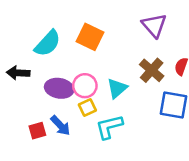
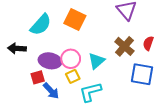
red square: (37, 131) -> (38, 77), moved

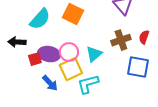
brown cross: (124, 46) -> (121, 40), turned 30
yellow square: (73, 76) -> (71, 69), size x1.6
red square: (38, 77) -> (35, 59), moved

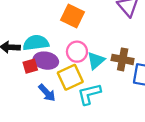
cyan semicircle: (40, 19) -> (36, 43), moved, turned -140
brown cross: (121, 40) -> (123, 59), moved, turned 30
pink circle: (69, 52) -> (77, 52), moved

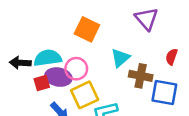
pink circle: (77, 52) -> (76, 69), moved
cyan triangle: (96, 61) -> (120, 58), moved

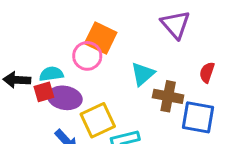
cyan semicircle: (48, 58) -> (51, 74), size x0.7
pink circle: (76, 69) -> (87, 56), moved
red square: (42, 83) -> (44, 92), moved

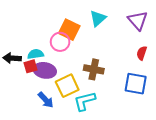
purple triangle: (176, 25) -> (138, 20), moved
cyan triangle: (143, 74) -> (98, 18), moved
brown cross: (168, 96) -> (94, 69), moved

